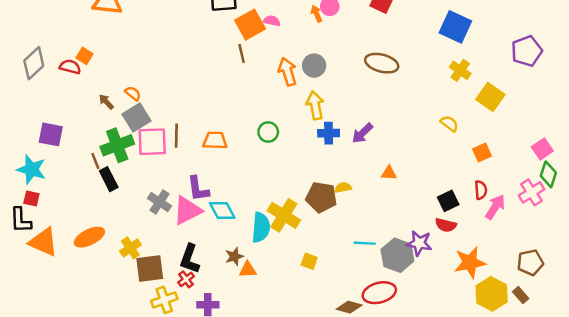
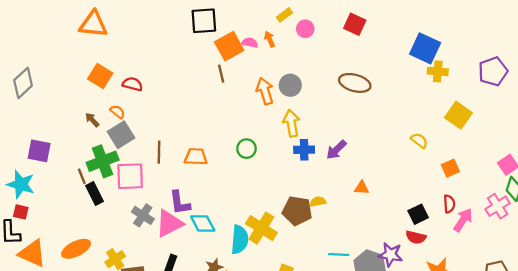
orange arrow: (316, 14) -> (270, 39), moved
orange square: (85, 56) -> (100, 76), moved, size x1.5
red semicircle: (70, 67) -> (132, 84), moved
yellow cross: (460, 70) -> (438, 71), moved, turned -30
pink square: (152, 142) -> (130, 176), moved

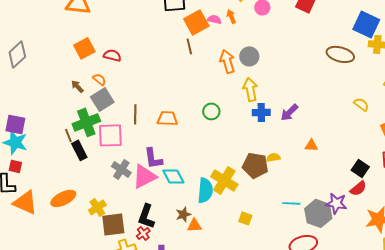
orange square: (100, 76) -> (84, 48), turned 30
brown ellipse: (355, 83) -> (340, 54), moved
purple square: (39, 151) -> (15, 124), moved
black square: (418, 214) -> (360, 168), turned -30
red semicircle: (416, 237) -> (358, 188), turned -54

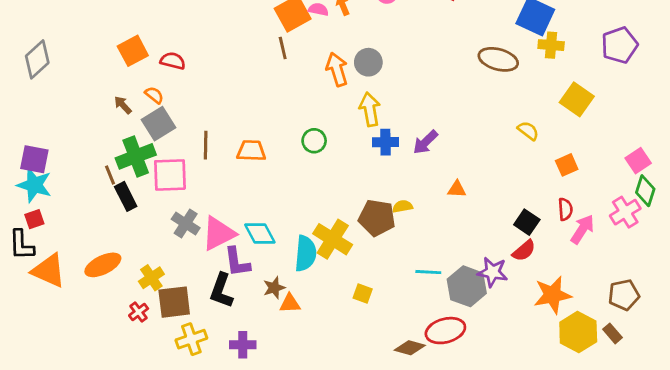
purple L-shape: (153, 158) -> (237, 262), moved
red square: (15, 166) -> (34, 219), turned -32
red cross: (143, 233) -> (139, 312), moved

